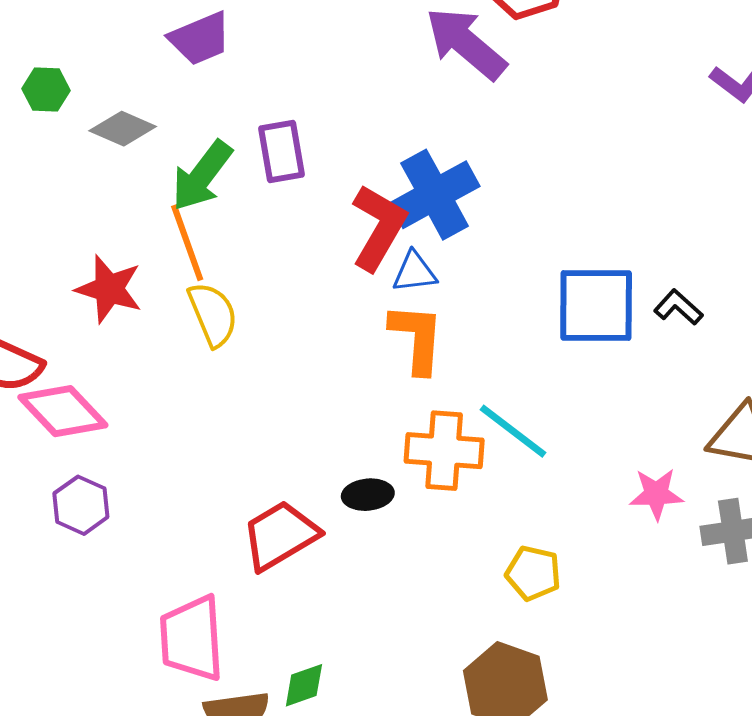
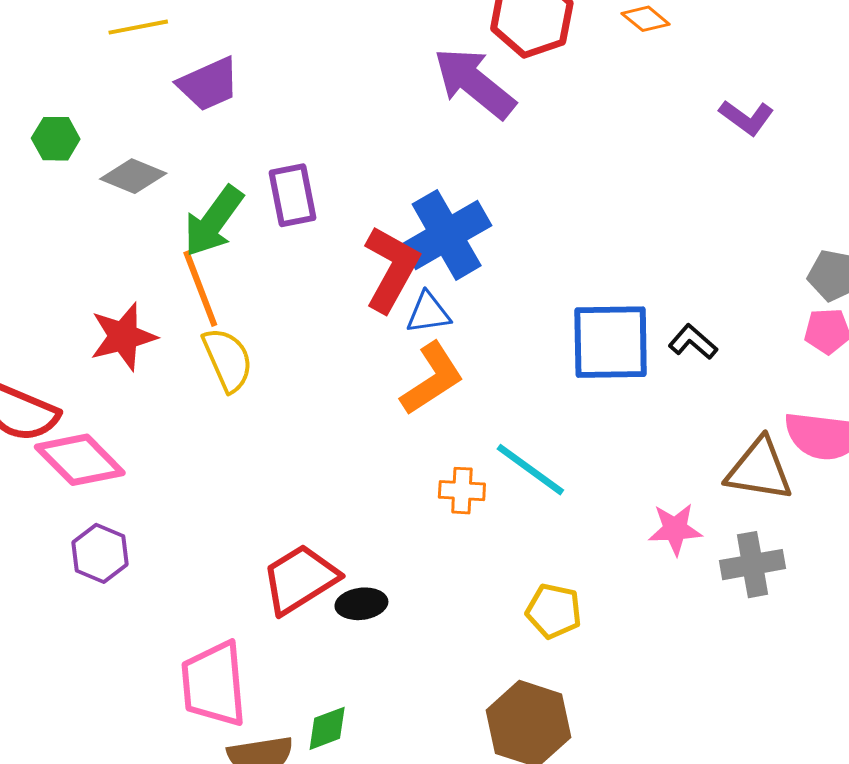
red star: (109, 289) -> (123, 337), turned -30
orange L-shape: (417, 338) -> (432, 379), turned 54
orange cross: (444, 451) -> (462, 491), size x0.6
black ellipse: (368, 495) -> (361, 604), moved

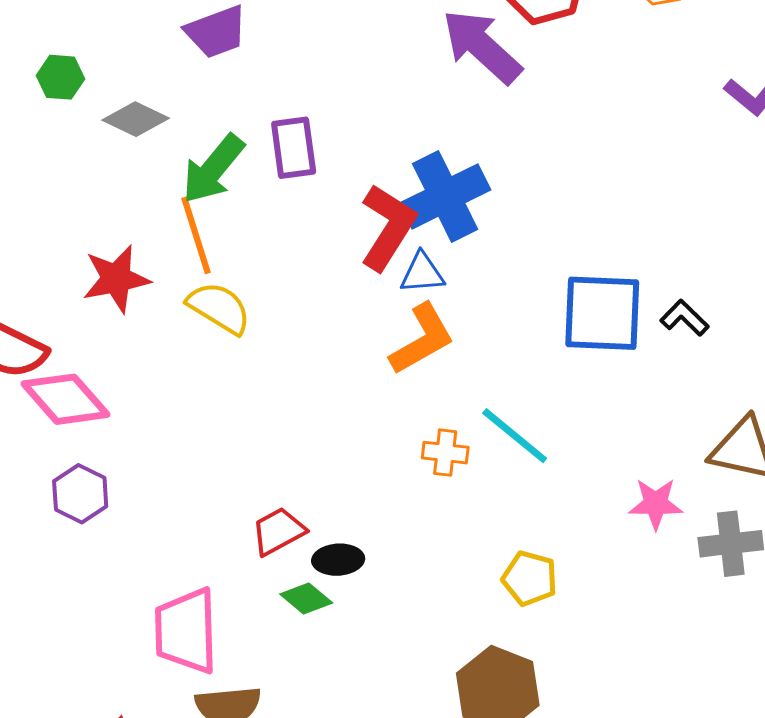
yellow semicircle: (228, 360) -> (219, 308), turned -38
red trapezoid: (300, 579) -> (278, 531), size x0.7
green diamond: (327, 728) -> (306, 599), moved, turned 57

